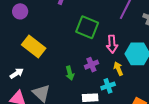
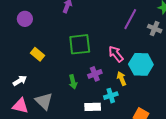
green square: (87, 27) -> (80, 44), moved, turned -30
pink arrow: (112, 44) -> (116, 54), turned 144
yellow rectangle: (34, 46) -> (37, 54), size x0.6

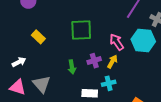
cyan hexagon: (141, 64) -> (143, 40), moved
yellow arrow: (122, 79) -> (112, 62), moved, turned 48

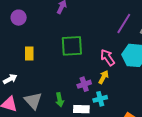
yellow rectangle: (38, 37) -> (29, 54), turned 48
purple cross: (94, 61) -> (84, 84), moved
green arrow: (72, 67) -> (60, 100), moved

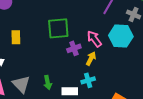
purple cross: (84, 84) -> (74, 48), moved

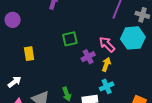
green square: (58, 28) -> (70, 39), size x0.7

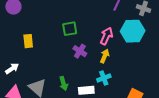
pink arrow: (107, 44) -> (106, 36), turned 66
purple cross: (88, 57) -> (80, 51), moved, turned -32

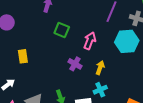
green square: (70, 29) -> (62, 30), moved, turned 35
pink arrow: (106, 36) -> (90, 41), moved

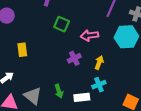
pink arrow: (90, 41) -> (89, 35), turned -120
purple cross: (75, 64) -> (74, 58), turned 32

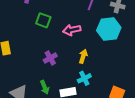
purple cross: (74, 58) -> (50, 58), moved

